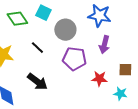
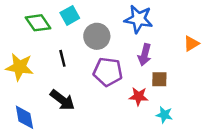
cyan square: (43, 13) -> (70, 15), turned 35
black line: (37, 48) -> (62, 58), turned 32
brown square: (125, 70) -> (159, 79), moved

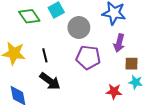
black line: (62, 58) -> (45, 55), moved
red star: (139, 96) -> (114, 91), moved
cyan star: (164, 115) -> (136, 82), moved

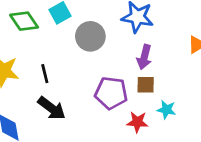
purple pentagon: (88, 57) -> (111, 93), moved
brown square: (131, 64) -> (146, 85), moved

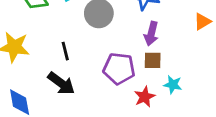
black line: (45, 74) -> (65, 51), moved
red star: (137, 122) -> (145, 97), turned -30

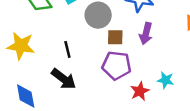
brown square: (153, 60) -> (115, 37), moved

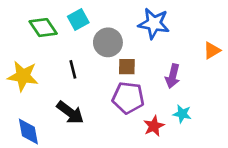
purple arrow: (146, 34) -> (173, 76), moved
black line: (67, 49) -> (73, 69), moved

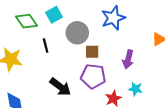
blue star: (154, 23) -> (113, 18), turned -30
black line: (73, 69) -> (46, 46), moved
black arrow: (70, 113) -> (60, 87), moved

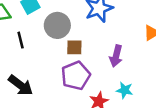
purple pentagon: (93, 76) -> (76, 76), turned -30
black arrow: (60, 87) -> (21, 85), moved

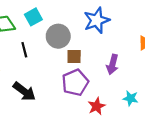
cyan star: (125, 90) -> (131, 98), moved

